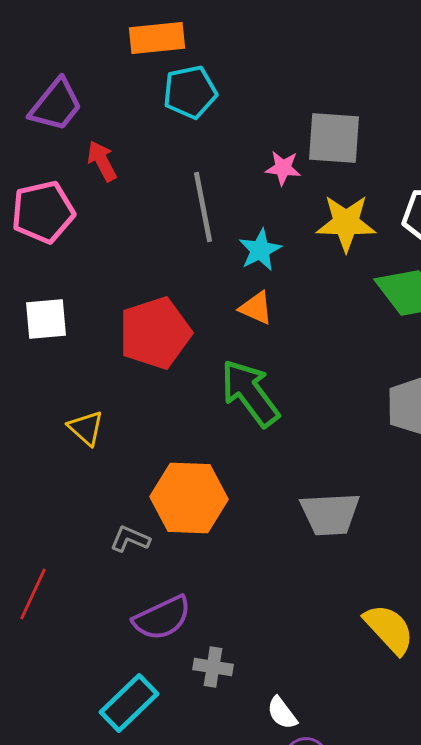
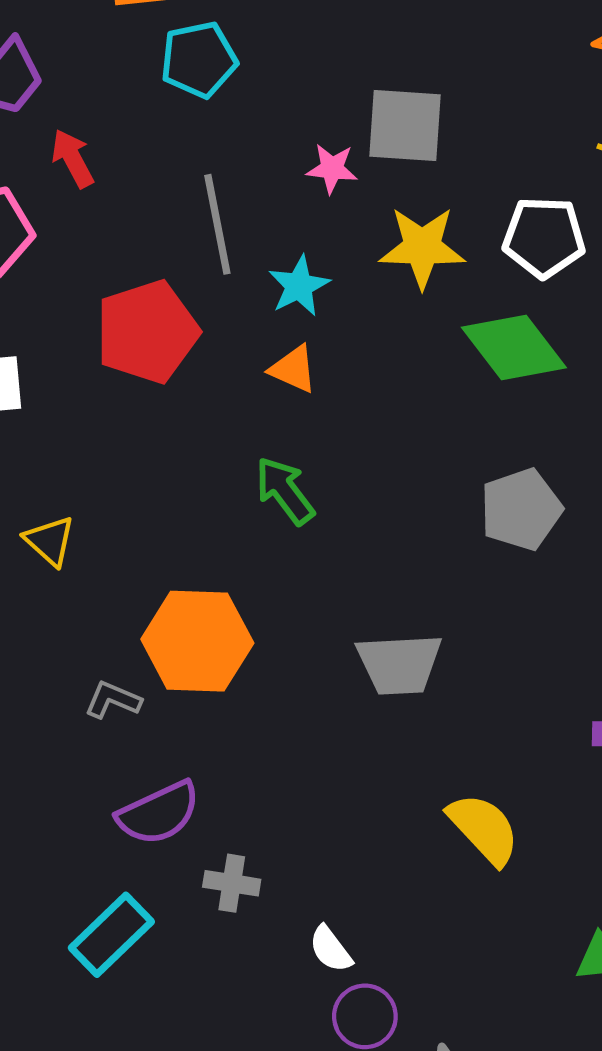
red pentagon: (155, 333) -> (147, 332), moved
green arrow: (250, 393) -> (285, 491), size x0.7

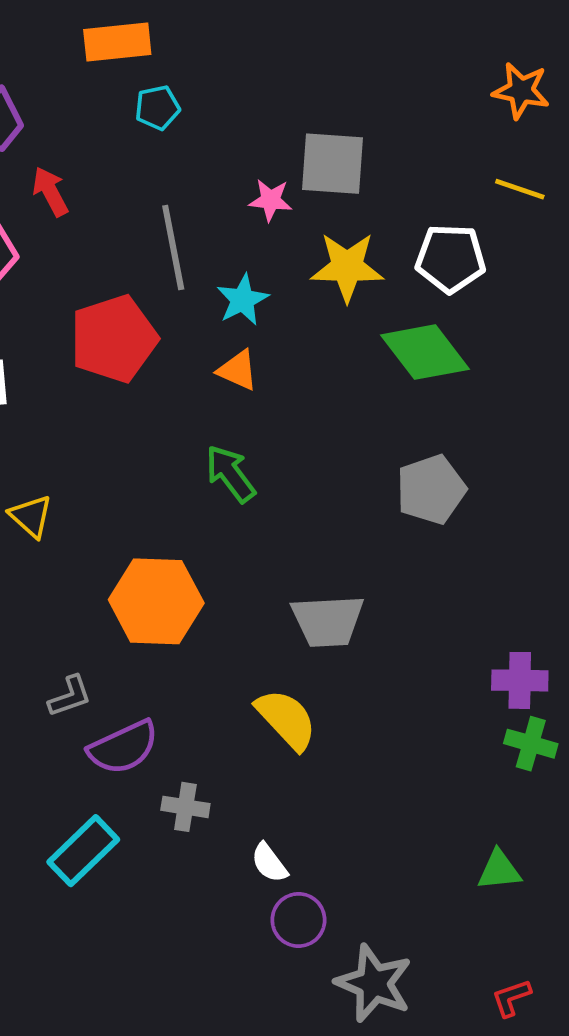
cyan pentagon: (199, 60) -> (157, 108), size x0.7
gray L-shape: (113, 700) -> (70, 696), moved, turned 138
yellow semicircle: (484, 829) -> (286, 719), moved

